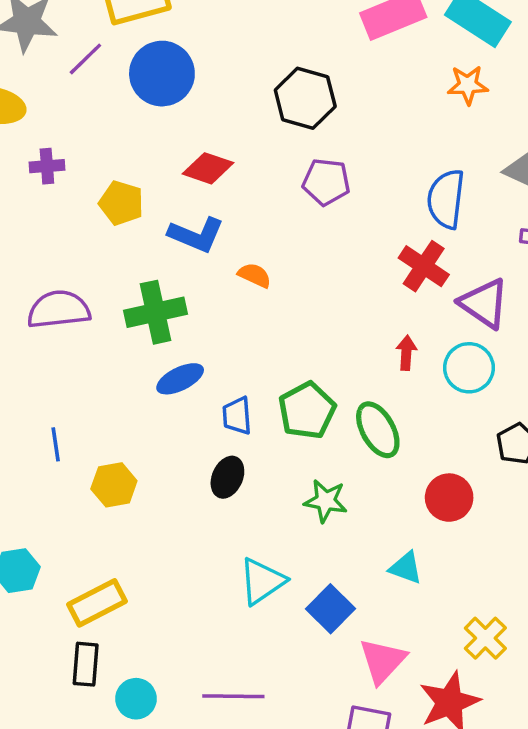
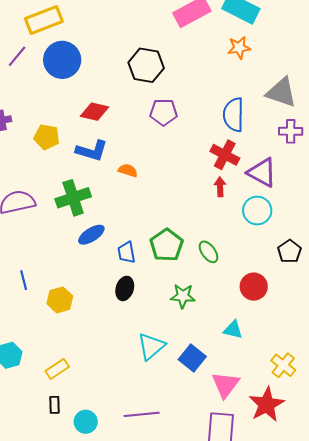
red arrow: (406, 353) -> (220, 187), moved
green ellipse: (378, 430) -> (208, 252), size x0.7
yellow rectangle: (97, 603) -> (57, 369), size x0.7
black rectangle: (86, 664) -> (55, 405), size x0.7

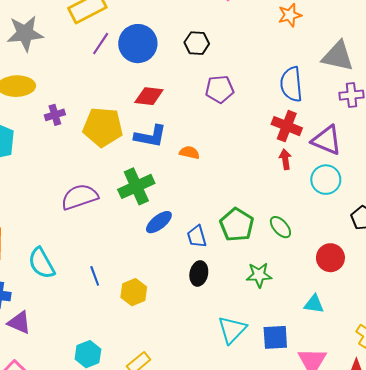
purple line: (17, 56) -> (101, 44), moved
blue circle: (62, 60) -> (138, 44), moved
black hexagon: (146, 65) -> (197, 43), size x0.7
yellow pentagon: (47, 137) -> (103, 127), size x1.5
blue square: (192, 358) -> (275, 337), turned -36

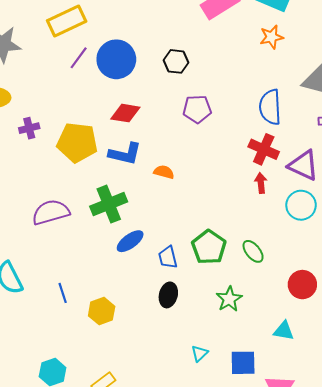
green star: (259, 275) -> (229, 299), turned -30
cyan triangle: (232, 330) -> (200, 353), size x0.6

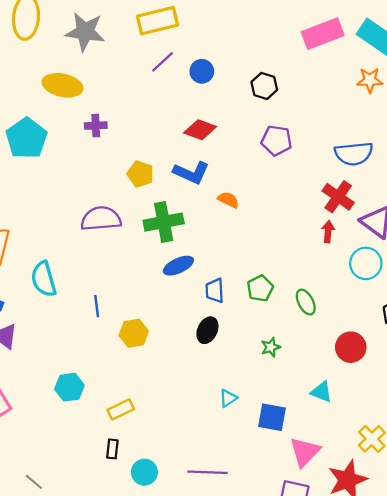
blue circle: (116, 59) -> (202, 71), size x0.6
blue semicircle: (270, 107) -> (354, 154), turned -104
yellow pentagon: (77, 142) -> (140, 174), moved, size x0.6
green pentagon: (209, 247) -> (260, 288), size x0.7
green star: (229, 299) -> (271, 347), size x0.7

